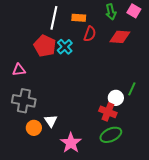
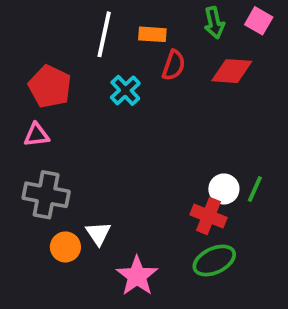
red pentagon: (45, 46) -> (50, 87), moved
green line: (132, 89) -> (255, 189), moved

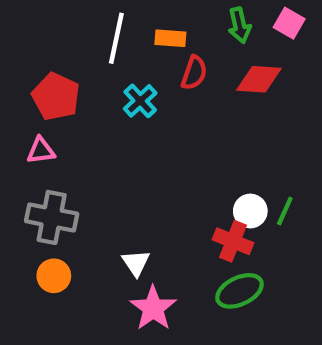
white triangle: (98, 233) -> (136, 263), moved
orange circle: (65, 247) -> (54, 276), moved

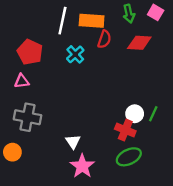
orange rectangle: (170, 38) -> (92, 21), size x1.5
orange circle: (54, 276) -> (12, 152), moved

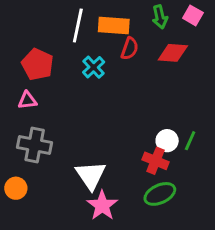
white triangle: (73, 142) -> (91, 175), size x1.6

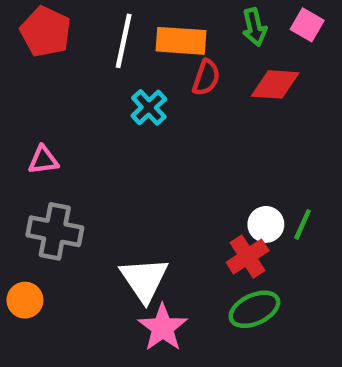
red pentagon: (37, 64) -> (46, 32), moved
red cross: (156, 161) -> (248, 257), turned 35

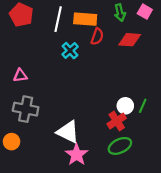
white triangle: (144, 279) -> (68, 132), turned -30

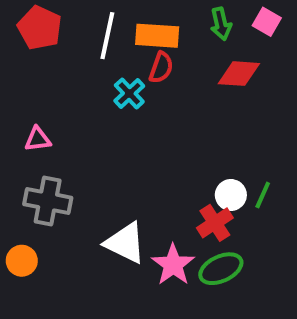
red semicircle: (97, 36) -> (161, 68), moved
pink star: (77, 155) -> (173, 265), moved

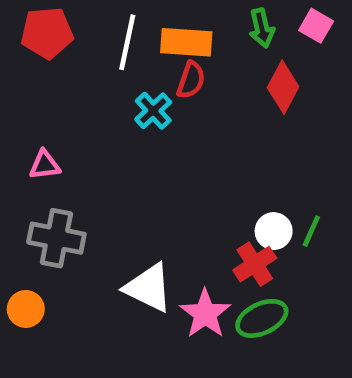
red pentagon: (40, 28) -> (47, 33), turned -30
red diamond: (239, 74) -> (283, 87), turned -66

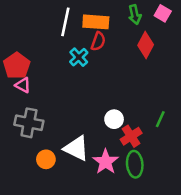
red pentagon: (47, 33) -> (17, 66), moved, turned -30
pink triangle: (45, 165) -> (23, 85), turned 35
white circle: (274, 231) -> (114, 119), moved
orange circle: (26, 309) -> (46, 159), moved
green ellipse: (262, 318) -> (135, 164), turned -70

